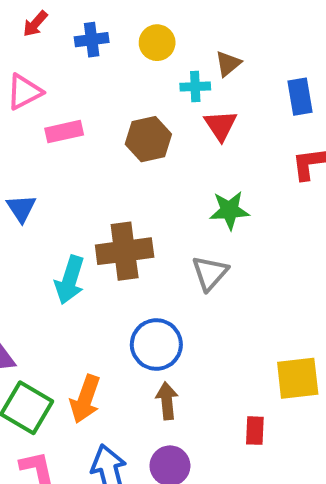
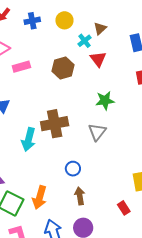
cyan cross: (195, 87) -> (84, 41), turned -32
blue circle: (156, 345) -> (73, 169), size x0.6
red rectangle: (255, 431) -> (124, 208), turned -32

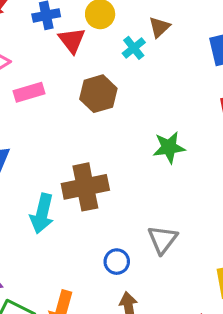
red triangle: (98, 59) -> (72, 40), moved
gray triangle: (97, 132) -> (162, 240), moved

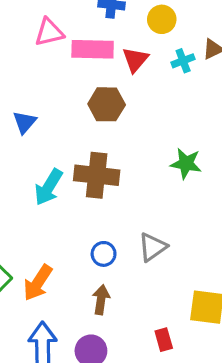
red triangle: (72, 40) -> (135, 60), moved
pink rectangle: (29, 92) -> (93, 49), moved, size x1.4
brown hexagon: (98, 94) -> (107, 104), moved

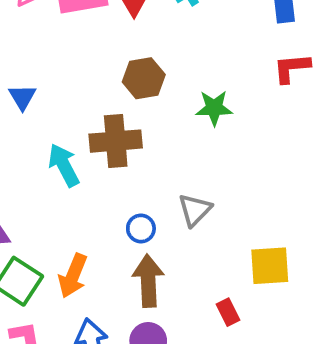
brown hexagon: (107, 104) -> (144, 78), moved
cyan arrow: (49, 187) -> (64, 165), turned 132
brown arrow: (101, 300) -> (148, 281), size x1.5

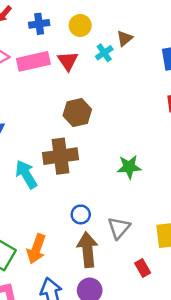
green star: (214, 108) -> (129, 167), moved
gray triangle: (195, 210) -> (119, 228), moved

